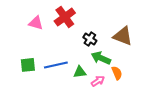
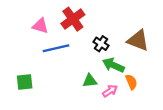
green square: (28, 65) -> (25, 82), moved
blue line: (56, 65) -> (56, 48), moved

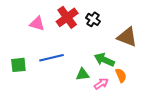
black cross: (101, 44) -> (93, 19), moved
blue line: (56, 48) -> (52, 58), moved
green square: (25, 82) -> (18, 65), moved

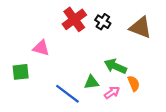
pink triangle: (37, 24) -> (41, 48), moved
brown triangle: (127, 37) -> (141, 27), moved
blue line: (52, 58) -> (67, 94), moved, turned 50

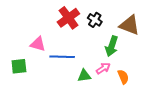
green arrow: (115, 66) -> (112, 46), moved, turned -96
pink arrow: (112, 93) -> (103, 68), moved
blue line: (67, 94) -> (62, 57), moved, turned -35

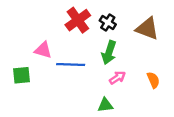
green arrow: (112, 46) -> (109, 52), moved
green triangle: (84, 76) -> (105, 105), moved
orange semicircle: (123, 77) -> (153, 80), moved

